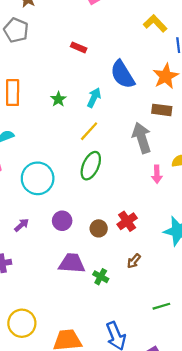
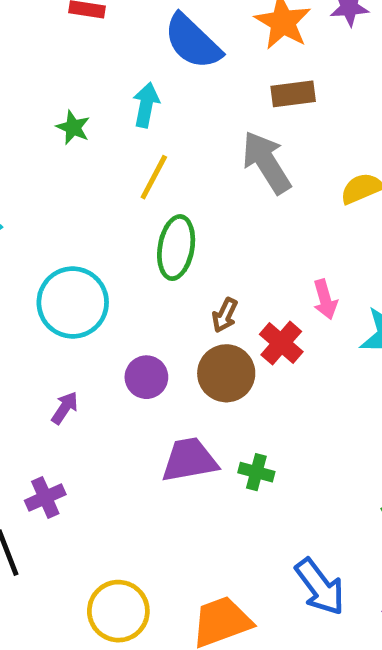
pink arrow: (157, 174) -> (325, 299), moved
brown circle: (99, 228) -> (226, 373), size x1.5
brown arrow: (134, 261) -> (225, 315), moved

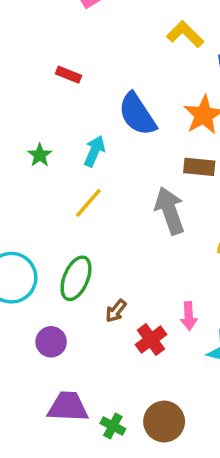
green ellipse: (176, 248) -> (76, 278), moved
brown circle: (226, 373) -> (164, 422), moved

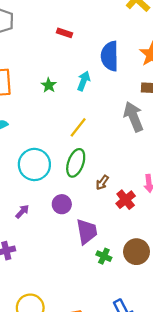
blue semicircle: (137, 114) -> (110, 56), turned 36
yellow line: (88, 203) -> (78, 127), moved
purple trapezoid: (68, 407) -> (87, 232), moved, turned 80

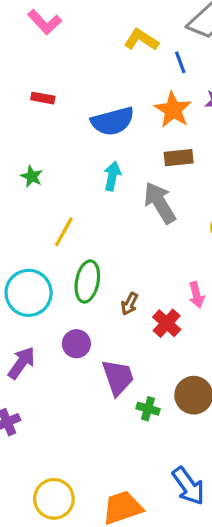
blue semicircle: (110, 56) -> (113, 121), turned -96
cyan arrow: (84, 81) -> (112, 176), moved
yellow line: (78, 127) -> (64, 232), moved
purple arrow: (22, 212) -> (22, 363), size x1.5

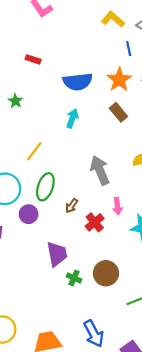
yellow L-shape: (141, 40) -> (113, 19), moved
brown rectangle: (179, 158) -> (118, 112), turned 48
green star: (32, 176) -> (15, 101), moved
gray arrow: (160, 203) -> (100, 170), moved
purple circle: (76, 344) -> (29, 214), moved

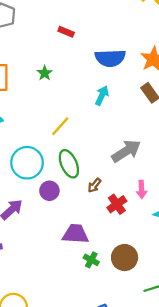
gray arrow: (100, 170) -> (126, 151), turned 76
green ellipse: (45, 187) -> (69, 164), turned -48
purple trapezoid: (57, 254) -> (75, 234), turned -80

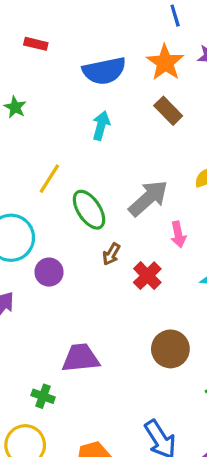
green ellipse: (69, 164) -> (89, 210), moved
pink arrow: (142, 189) -> (178, 234), moved
purple trapezoid: (75, 234) -> (81, 358), moved
green cross: (91, 260) -> (43, 396), moved

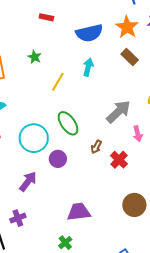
yellow line: (49, 179) -> (58, 82), moved
green ellipse: (89, 210) -> (68, 123), moved
green cross: (43, 396) -> (65, 243), moved, turned 32

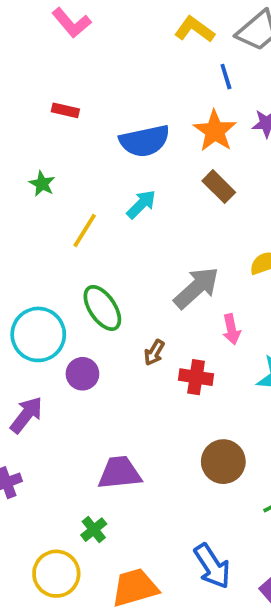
cyan arrow: (88, 67) -> (141, 204), turned 30
red cross: (119, 160) -> (196, 377), turned -36

